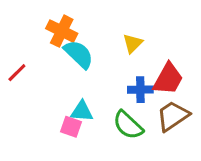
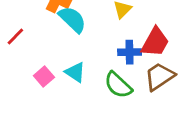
cyan triangle: (82, 111) -> (75, 72), turned 30
pink square: (71, 127) -> (44, 76), moved, turned 30

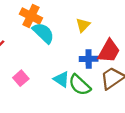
cyan triangle: (75, 72) -> (61, 79), moved

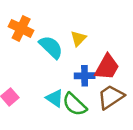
cyan semicircle: (43, 33) -> (51, 47), moved

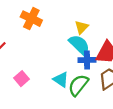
cyan semicircle: (51, 47) -> (79, 45), moved
green semicircle: (75, 104) -> (78, 85), turned 85

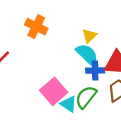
pink square: (22, 79) -> (54, 91), moved, size x1.6
cyan triangle: (61, 80) -> (69, 104), moved

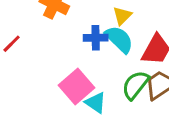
blue cross: (95, 70) -> (96, 38), moved
green semicircle: (86, 97) -> (135, 85), moved

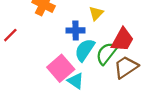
cyan semicircle: (119, 39) -> (85, 50), moved, turned -100
green semicircle: (135, 85) -> (106, 53), moved

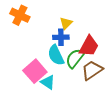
blue cross: (76, 30) -> (61, 37), moved
cyan semicircle: (85, 50) -> (56, 55), turned -60

